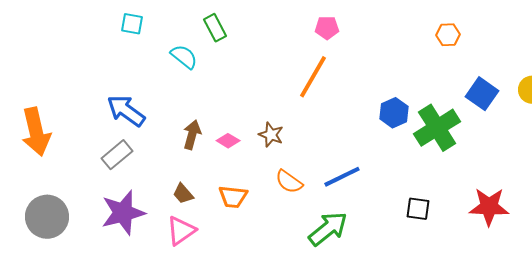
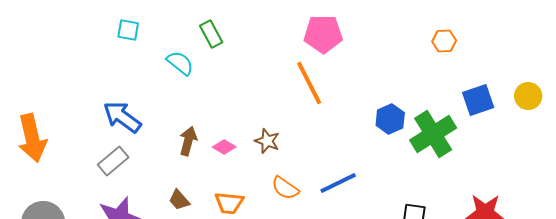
pink pentagon: (327, 28) -> (323, 34), size x1.6
orange line: (313, 77) -> (309, 83), turned -57
blue square: (482, 94) -> (478, 100), turned 36

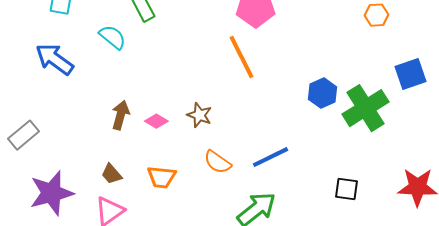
blue arrow: (122, 117) -> (54, 59), moved
gray rectangle: (113, 161) -> (23, 135), moved

